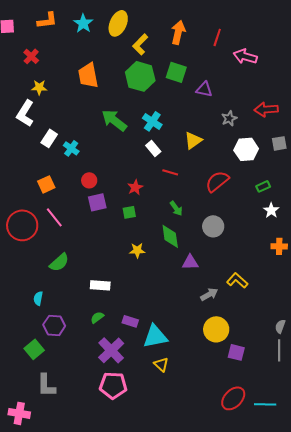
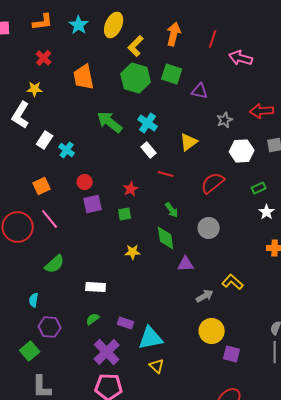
red cross: (31, 56) -> (44, 58), moved

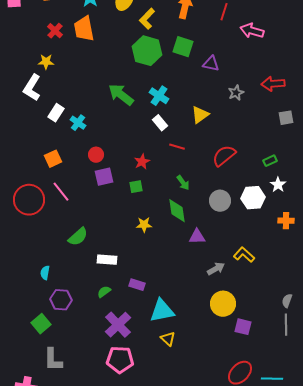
orange trapezoid: (84, 77) -> (84, 29), moved
white hexagon: (242, 151) -> (253, 198), moved
green semicircle: (55, 264) -> (78, 237), moved
purple rectangle: (126, 323) -> (137, 285), moved

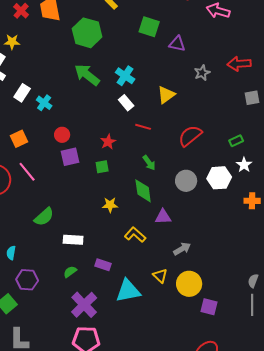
green hexagon: (147, 51) -> (87, 33), moved
yellow L-shape: (244, 255) -> (135, 235), moved
yellow triangle: (168, 339) -> (160, 276), moved

